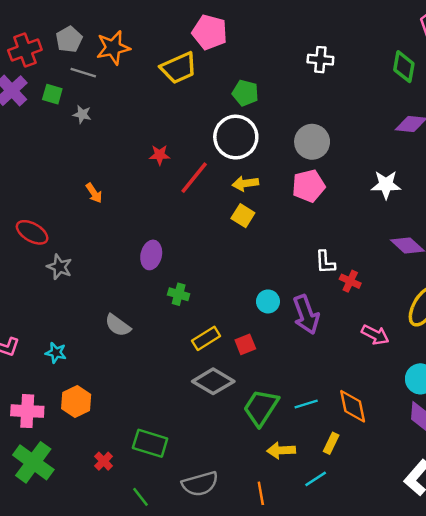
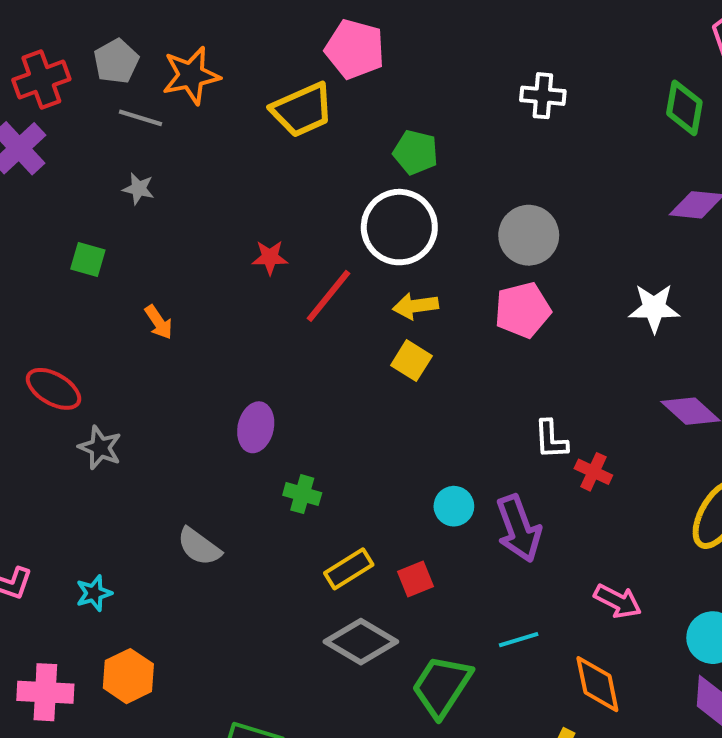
green square: (52, 94) -> (88, 259), moved
pink arrow: (375, 335) -> (618, 601), moved
cyan star: (56, 353) -> (94, 593), turned -30
cyan line: (306, 404) -> (519, 640), moved

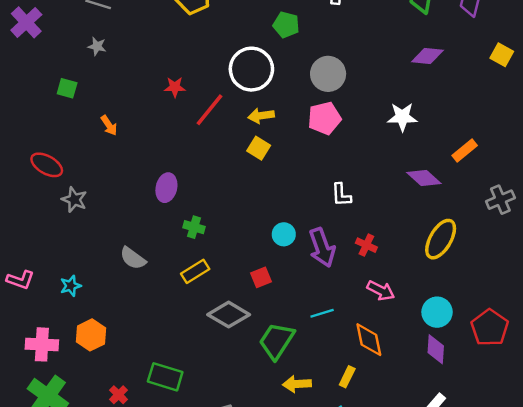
green pentagon: (415, 152) -> (286, 25), moved
red cross: (593, 472) -> (366, 245), moved
yellow rectangle: (349, 569) -> (195, 271), moved

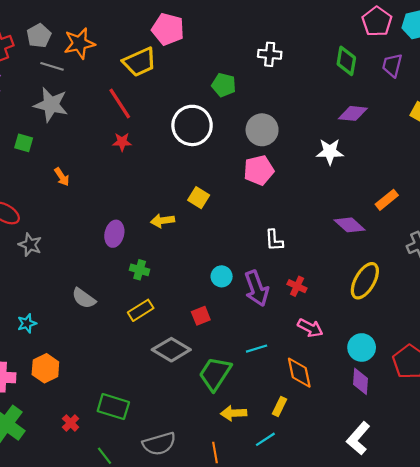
gray star: (97, 46) -> (51, 105), size x2.0
red line: (210, 110) -> (120, 104), moved, turned -72
yellow arrow: (261, 116) -> (163, 221), moved
white star: (402, 117) -> (330, 152), moved

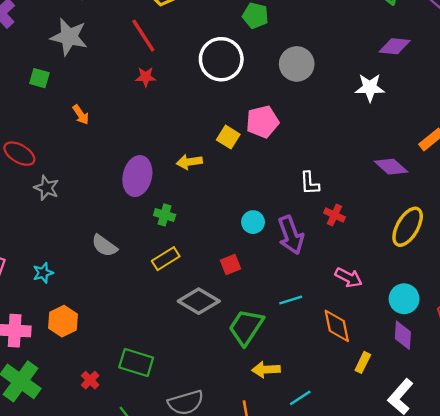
pink pentagon: (259, 170) -> (262, 122), moved
purple ellipse: (114, 234) -> (137, 176), size x1.4
red cross: (297, 286) -> (334, 215), moved
yellow rectangle: (280, 407) -> (363, 362), moved

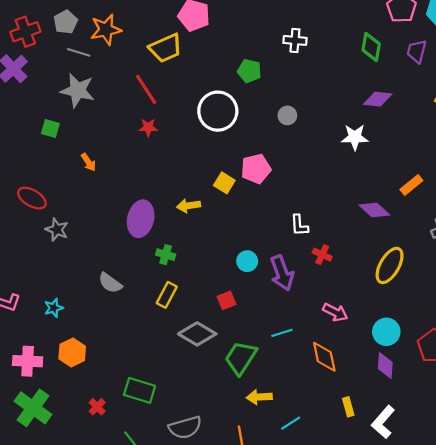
gray circle: (297, 64) -> (287, 115), size x0.6
yellow rectangle: (166, 259) -> (167, 295), turned -30
yellow rectangle: (363, 362) -> (348, 407), moved, turned -42

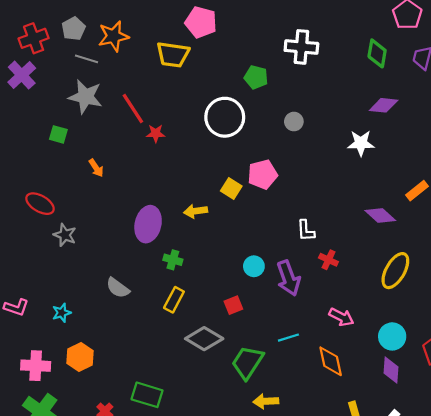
white cross: (295, 40) -> (301, 47), size x1.4
yellow trapezoid: (166, 48) -> (173, 55), turned 32
red line: (146, 89) -> (133, 109), moved

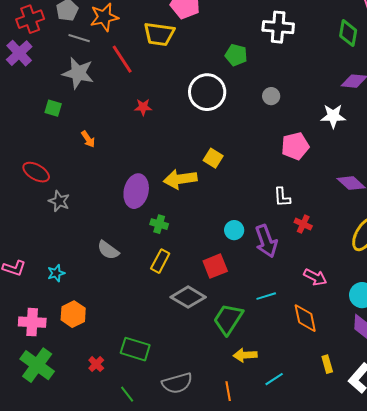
red line: (133, 109) -> (122, 59), moved
pink pentagon: (263, 174) -> (295, 146), moved
yellow arrow: (196, 211) -> (180, 179), size x1.5
red square: (233, 305) -> (215, 266), size x1.4

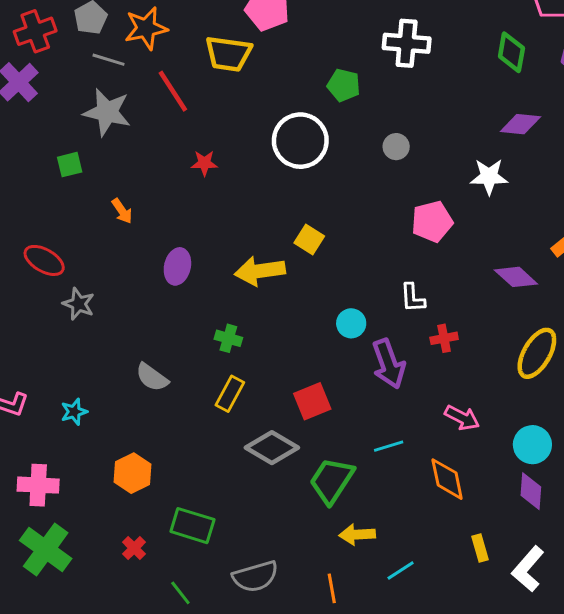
green square: (53, 108) -> (70, 165), turned -30
purple ellipse: (136, 191) -> (177, 266), moved, size x0.7
red cross: (303, 224) -> (444, 338), turned -36
cyan circle: (234, 230) -> (351, 323), moved
orange hexagon: (73, 314) -> (133, 473), moved

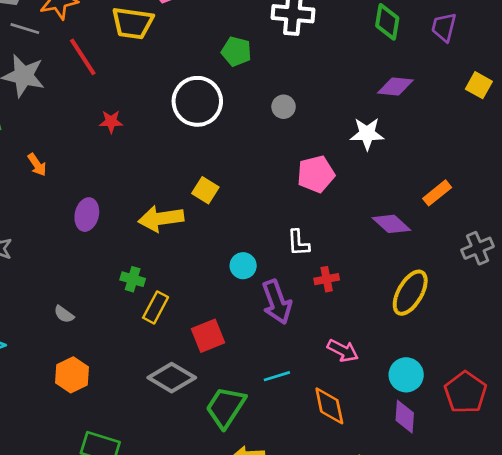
gray semicircle: (152, 377) -> (64, 314), size x0.7
yellow rectangle: (230, 394) -> (156, 307), moved
orange hexagon: (133, 473) -> (72, 375), moved

